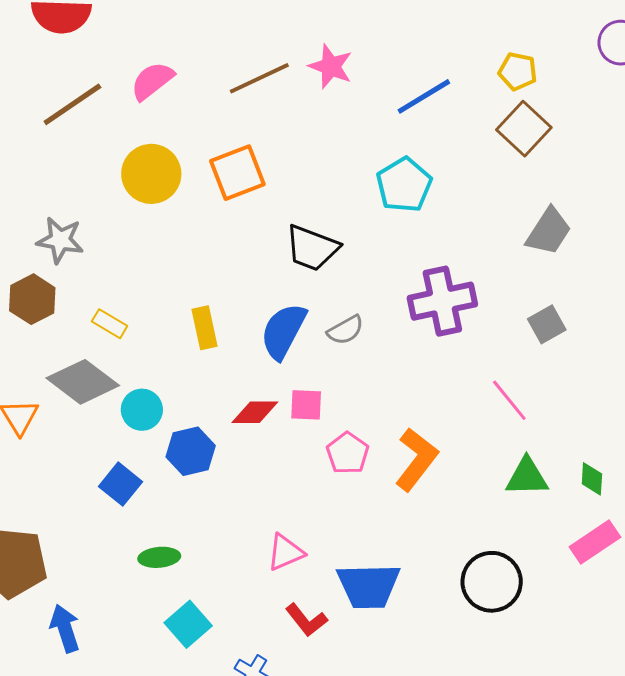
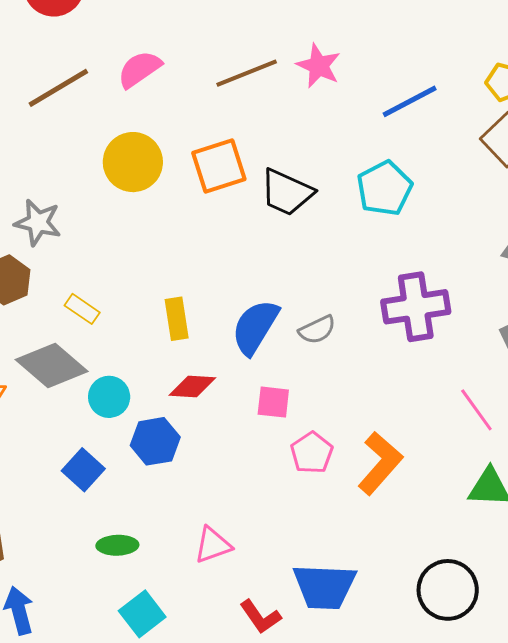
black trapezoid: (312, 248) -> (287, 192), moved
red diamond: (255, 412) -> (192, 386), moved
pink triangle: (285, 552) -> (213, 545), moved

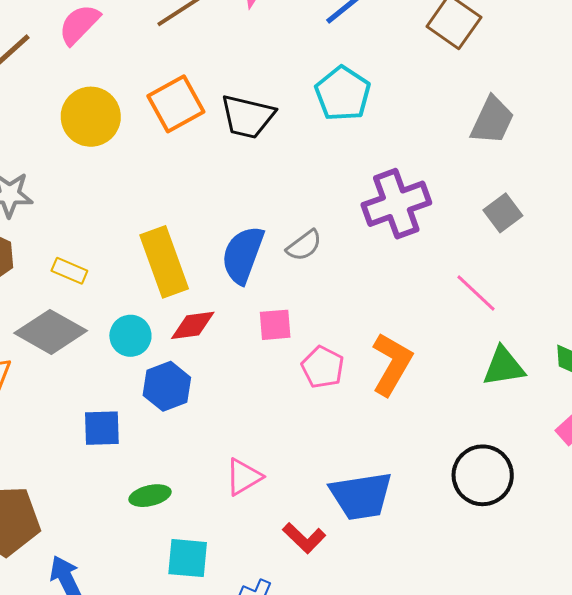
yellow rectangle: (177, 319) -> (164, 262), size x1.6
cyan circle: (109, 397) -> (130, 336), moved
blue square: (83, 470) -> (102, 428), turned -33
cyan square: (142, 614) -> (188, 558), turned -36

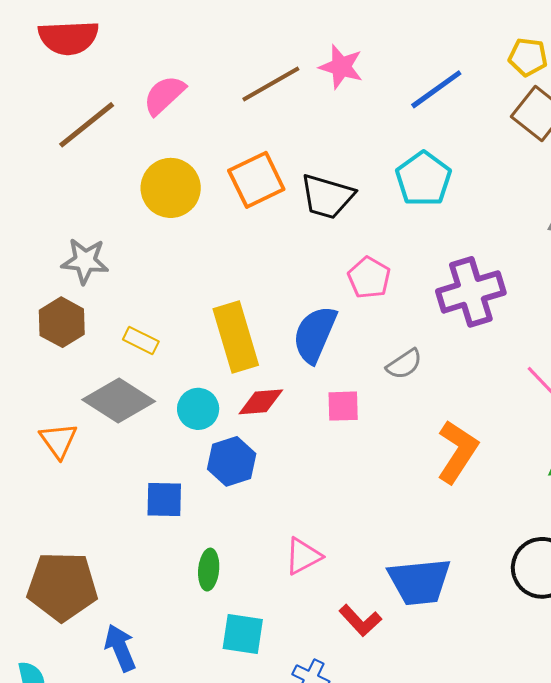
gray semicircle: (304, 245) -> (404, 364), moved
pink pentagon: (323, 367) -> (369, 278), moved
green ellipse: (150, 496) -> (209, 570), turned -75

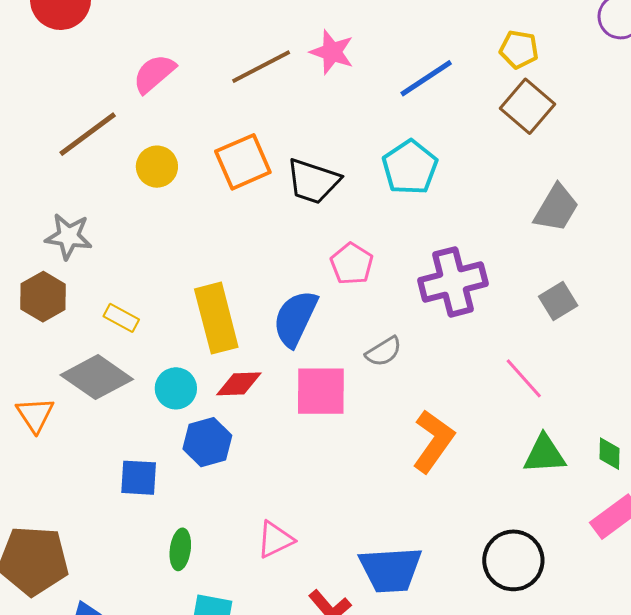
brown line: (87, 125) -> (88, 134), moved
yellow circle: (171, 188) -> (157, 167), size x0.7
pink square: (343, 406) -> (321, 391), size x1.6

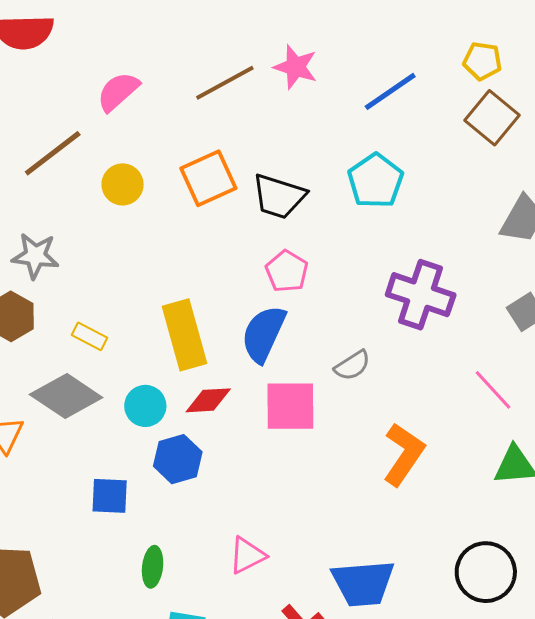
pink pentagon: (352, 264) -> (287, 271), moved
purple cross: (453, 282) -> (421, 295), turned 34

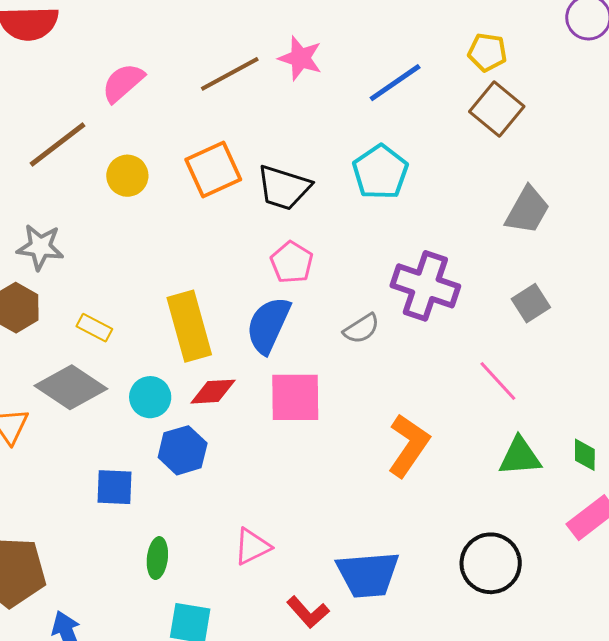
gray semicircle: (352, 366) -> (361, 329), moved

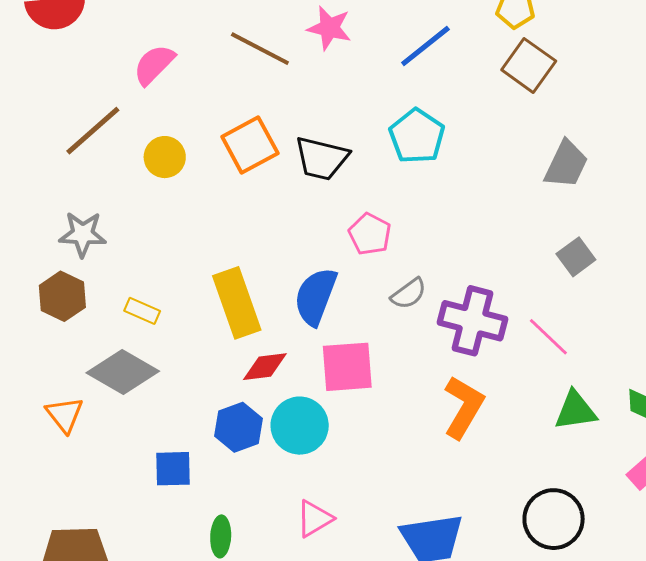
brown line: (230, 74) -> (260, 49), turned 60
pink pentagon: (292, 262) -> (370, 234), moved
purple cross: (425, 286) -> (472, 321), moved
cyan circle: (150, 397) -> (300, 426), moved, size x1.4

